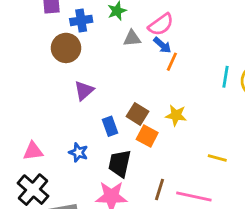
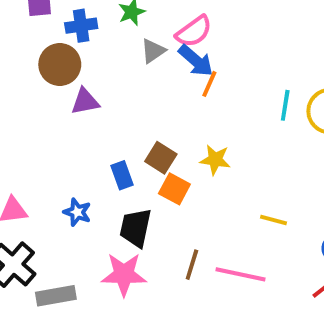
gray triangle: (132, 38) -> (153, 51), turned -30
blue arrow: (162, 45) -> (196, 61), size x1.4
purple triangle: (84, 91) -> (85, 101), moved, turned 30

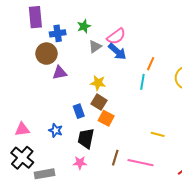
orange line: (209, 84) -> (151, 64), moved
cyan line: (285, 105) -> (142, 82), moved
yellow star: (215, 160) -> (98, 83), moved
pink star: (124, 274) -> (80, 163), size x0.6

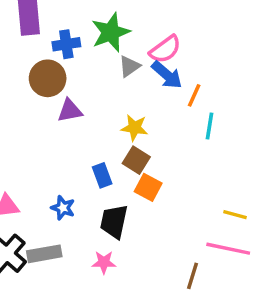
green star: (84, 26) -> (111, 32), size x1.6
orange line: (151, 64) -> (194, 95), moved
brown line: (115, 158) -> (192, 276), moved
pink line: (140, 163) -> (228, 249), moved
gray rectangle: (44, 174) -> (44, 254), moved

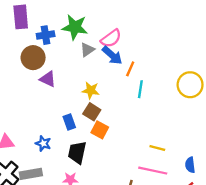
green star: (111, 32) -> (75, 27), turned 30
purple triangle: (70, 111) -> (48, 79), turned 36

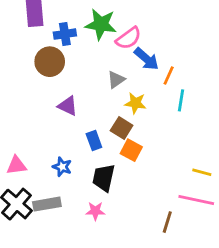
pink semicircle: (111, 38) -> (128, 38), moved
gray triangle: (87, 50) -> (116, 80), moved
purple triangle: (48, 79) -> (68, 106), moved
yellow star: (91, 90) -> (135, 103), moved

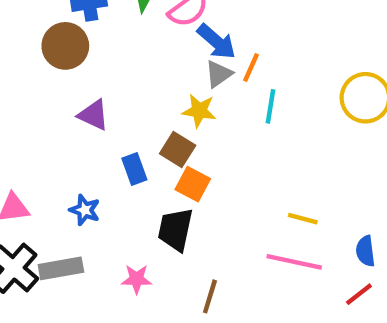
gray triangle: (116, 80) -> (219, 74), moved
black trapezoid: (104, 178) -> (175, 229), moved
brown line: (167, 222) -> (210, 296), moved

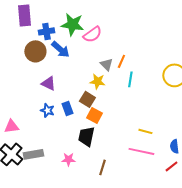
blue arrow: (216, 42) -> (60, 49), moved
gray triangle: (219, 74) -> (106, 64), turned -40
blue star: (85, 210) -> (47, 110), moved

